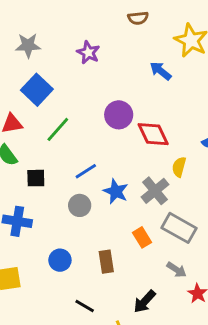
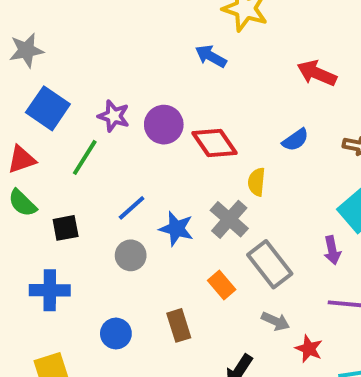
purple star: (88, 53) -> (114, 116), moved
gray rectangle: (179, 228) -> (270, 264), turned 32

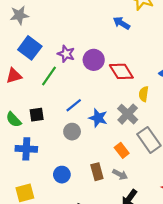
green semicircle: (22, 203) -> (14, 120), moved
gray arrow: (275, 321) -> (120, 175), moved

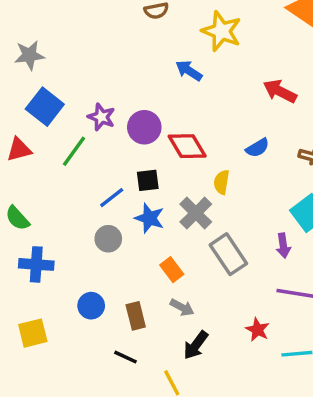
black square: (37, 115) -> (148, 180), moved
orange rectangle: (122, 150) -> (172, 270), moved
brown rectangle: (97, 172) -> (136, 316), moved

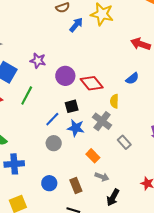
blue arrow: (189, 71) -> (76, 25), moved, turned 105
purple star: (101, 117) -> (38, 61), moved
gray rectangle: (228, 254) -> (124, 142), size x0.6

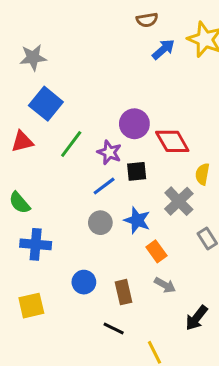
purple star: (38, 61) -> (109, 152), moved
blue star: (76, 128) -> (137, 220), moved
black arrow: (113, 197) -> (197, 318), moved

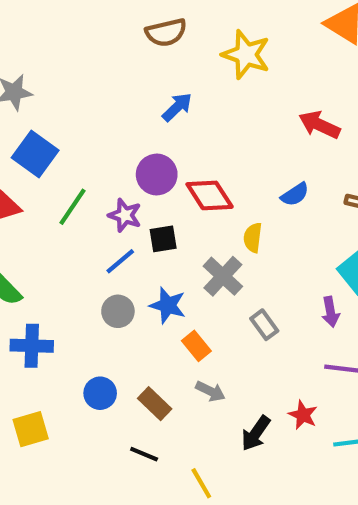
brown semicircle: (147, 20) -> (166, 32), size x1.4
blue arrow: (163, 49) -> (177, 107), moved
brown rectangle: (124, 292) -> (155, 404), turned -30

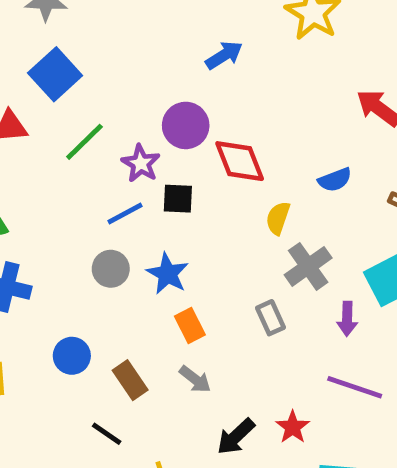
gray cross: (223, 276) -> (308, 266), moved

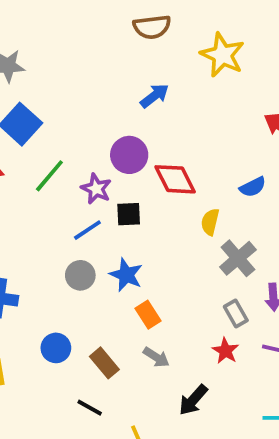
gray rectangle: (270, 318) -> (236, 313), moved
red star: (293, 427) -> (225, 351), moved

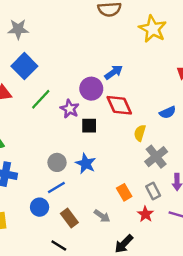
blue arrow: (155, 96) -> (114, 72), moved
blue line: (87, 230) -> (56, 188), moved
orange rectangle: (148, 315) -> (124, 192), moved

